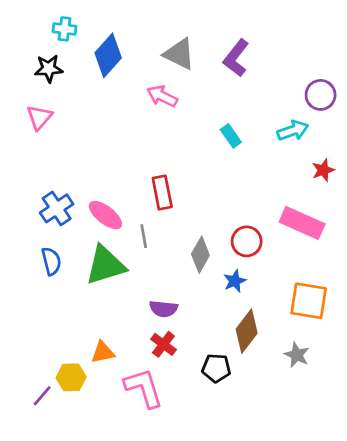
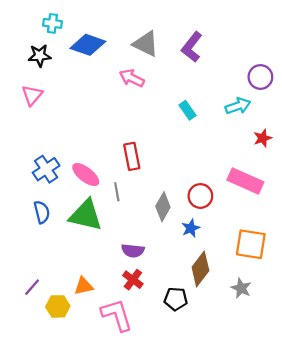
blue diamond: (108, 55) -> (88, 45), turned 68
green triangle: (105, 265) -> (86, 215), turned 30
purple line: (42, 396) -> (32, 287), moved

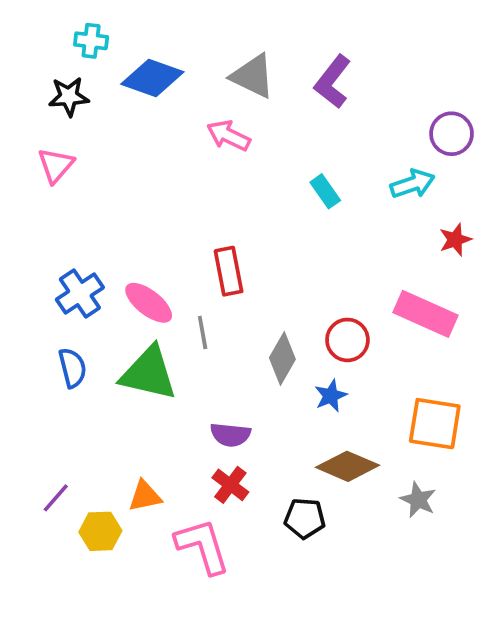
brown diamond: (200, 269) -> (347, 466), turned 76

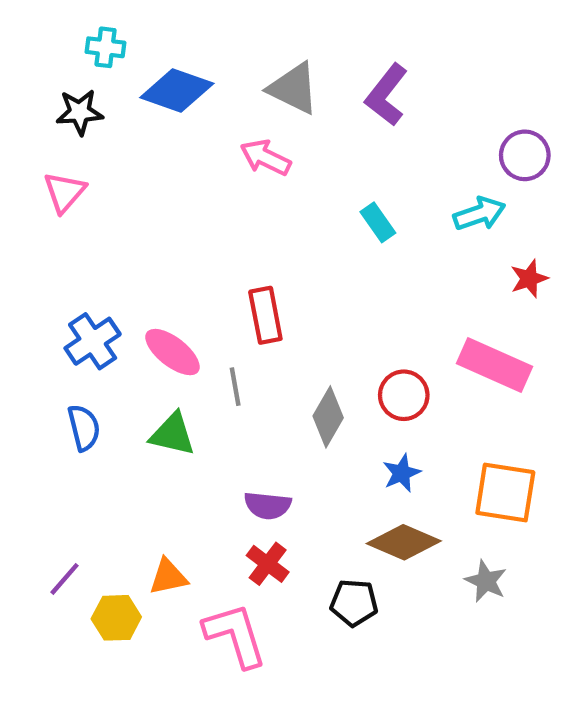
green triangle: (149, 373) -> (173, 434), size x0.7
blue star: (331, 396) -> (402, 473), moved

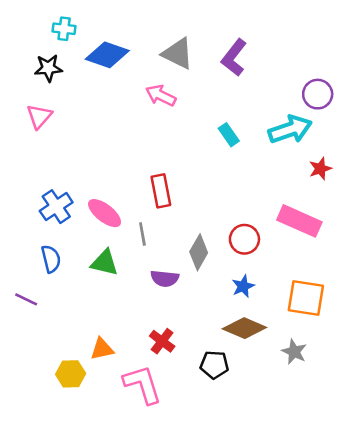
cyan arrow: (479, 214) -> (290, 129), size x1.4
purple semicircle: (268, 505) -> (165, 278), moved
purple line: (64, 579) -> (26, 299), moved, turned 75

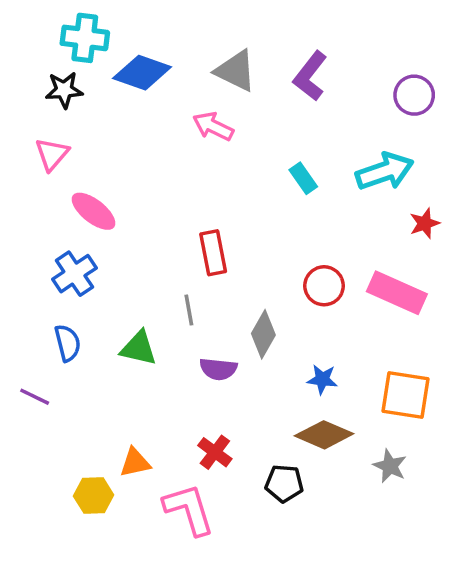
cyan cross: (64, 29) -> (85, 38), size x1.5
purple circle: (318, 94) -> (414, 95), moved
pink ellipse: (105, 213) -> (94, 211), moved
red circle: (244, 239) -> (324, 286), moved
blue star: (243, 286) -> (322, 379), turned 30

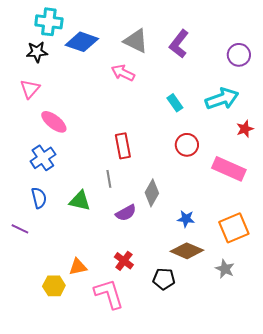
red circle: (324, 286) -> (187, 145), moved
purple semicircle: (218, 369) -> (126, 213), turned -35
orange square: (405, 395) -> (234, 228), turned -32

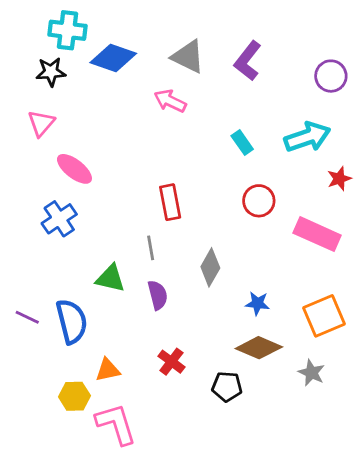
blue semicircle: (39, 198) -> (72, 321), moved, size x1.5
purple semicircle: (126, 213) -> (158, 295), moved, turned -75
pink L-shape: (109, 294) -> (116, 424), moved

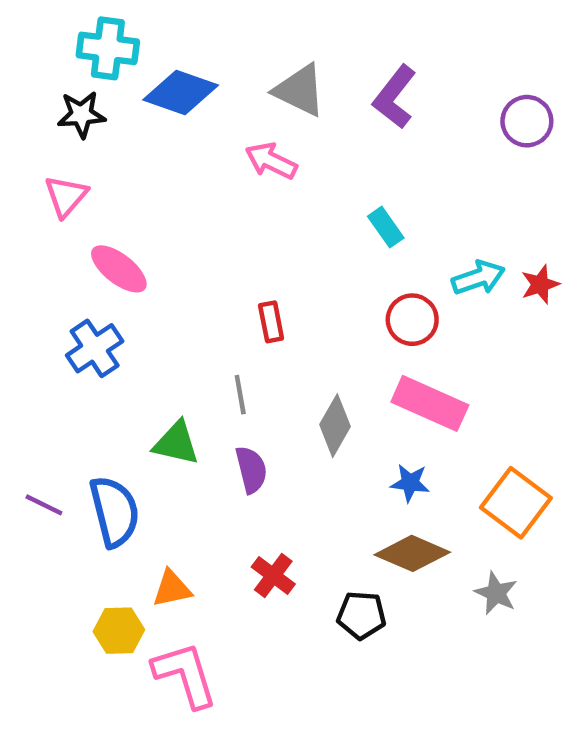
cyan arrow: (307, 137) -> (478, 278), moved, size x0.7
red rectangle: (170, 202) -> (271, 322), size x0.7
pink rectangle: (317, 234) -> (430, 403), moved
orange square: (324, 316) -> (516, 503), turned -30

